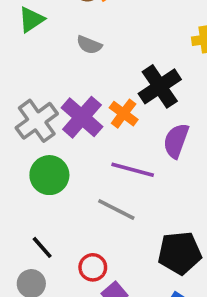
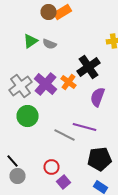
green triangle: (31, 20) -> (30, 41), moved
purple line: (133, 170) -> (84, 127), moved
black line: (42, 247) -> (12, 161), moved

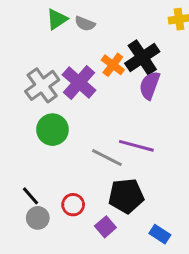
orange cross: (68, 82) -> (113, 65), moved
purple semicircle: (98, 97) -> (150, 85), moved
black pentagon: (100, 159) -> (126, 196), moved
red circle: (52, 167) -> (73, 205), moved

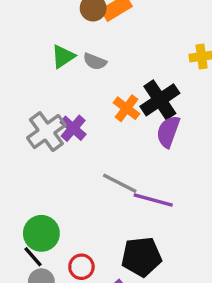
purple cross: (79, 82) -> (73, 128), moved, size x0.7
green circle: (52, 130) -> (41, 233), moved
gray line: (107, 158) -> (120, 183), moved

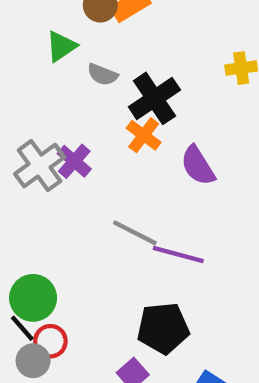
green triangle: (63, 56) -> (61, 46), moved
black cross: (160, 100) -> (154, 98), moved
purple semicircle: (168, 132) -> (198, 166), turned -52
red circle: (81, 267) -> (50, 341), moved

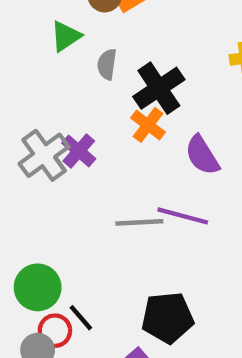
gray semicircle: (102, 75) -> (107, 64), turned 76
gray line: (135, 233) -> (139, 222), turned -30
purple line: (178, 254) -> (183, 216), moved
black line: (22, 328) -> (81, 318), moved

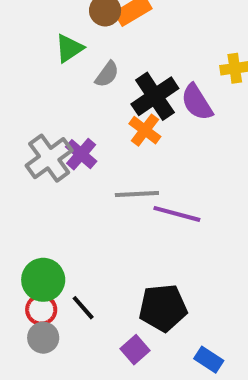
gray semicircle: (107, 64) -> (107, 74), turned -152
purple semicircle: (202, 155) -> (197, 102), moved
gray line: (139, 222) -> (137, 194), moved
red circle: (55, 331) -> (41, 310), moved

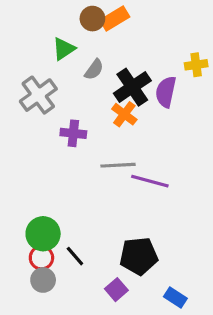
purple semicircle: (197, 102) -> (166, 92), turned 44
purple cross: (81, 154) -> (73, 133), turned -35
gray cross: (49, 158) -> (38, 95), moved

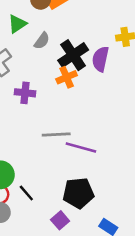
orange cross: (124, 114) -> (67, 77), turned 30
gray line: (118, 165) -> (56, 134), moved
purple line: (150, 181) -> (81, 147), moved

